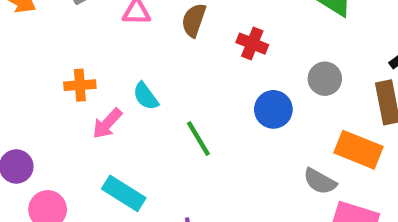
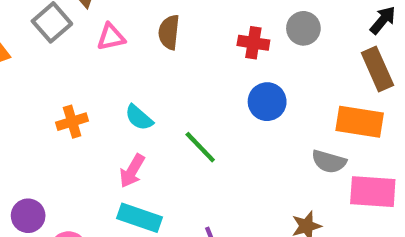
red cross: (252, 44) -> (253, 43), moved
gray circle: (325, 79) -> (303, 28), moved
pink arrow: (107, 124) -> (132, 171), moved

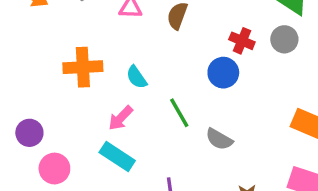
blue circle: (267, 102) -> (223, 73), moved
orange cross: (72, 122) -> (83, 67), size x1.5
gray semicircle: (329, 162) -> (219, 139), moved

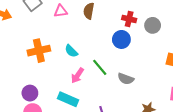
gray circle: (284, 39) -> (153, 25), moved
pink arrow: (121, 118) -> (77, 75), moved
purple circle: (29, 133) -> (30, 93), moved

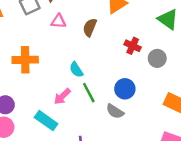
blue circle: (121, 39) -> (125, 89), moved
cyan semicircle: (71, 51) -> (76, 70), moved

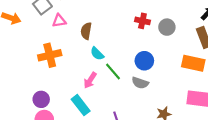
pink triangle: (58, 21) -> (59, 21), moved
brown semicircle: (90, 27) -> (86, 31), moved
cyan rectangle: (46, 121) -> (81, 105), turned 30

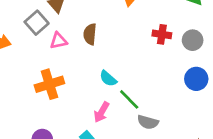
brown semicircle: (86, 31) -> (90, 34), moved
blue circle: (144, 61) -> (196, 79), moved
gray semicircle: (140, 83) -> (148, 122), moved

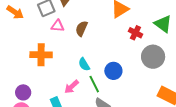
red cross: (162, 34) -> (135, 33), moved
gray circle: (193, 40) -> (153, 57), size x1.5
blue circle: (196, 79) -> (113, 71), moved

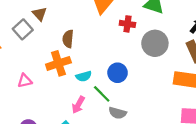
pink triangle: (58, 26) -> (25, 81), moved
orange cross: (41, 55) -> (58, 63), moved
cyan semicircle: (84, 64) -> (84, 76), turned -56

